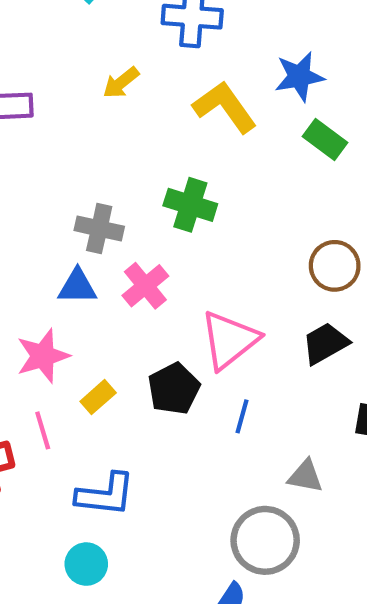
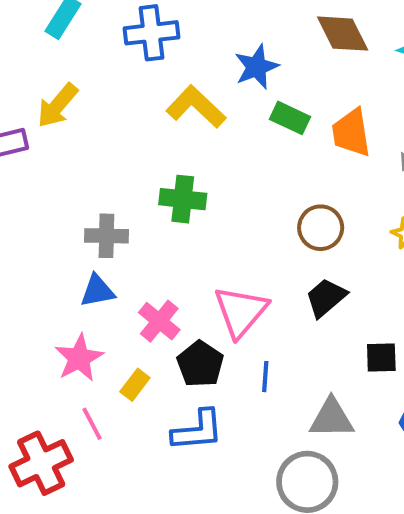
yellow arrow: (121, 83) -> (57, 106), moved, size x1.4
pink cross: (145, 286) -> (159, 321), moved
gray triangle: (305, 476) -> (332, 418), size x1.4
blue L-shape: (105, 495) -> (198, 430), moved

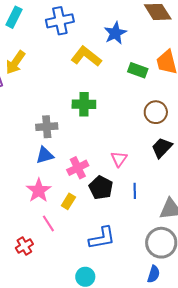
green rectangle: (290, 118) -> (138, 70), moved
pink triangle: (241, 311) -> (119, 159), size x0.6
pink cross: (159, 321) -> (78, 168), turned 30
blue L-shape: (198, 430) -> (102, 238), moved
red cross: (41, 463) -> (24, 246), size x0.6

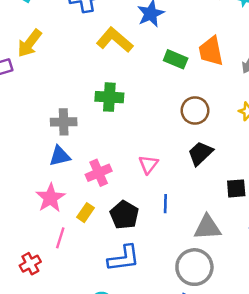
black pentagon: (101, 188) -> (124, 215), moved
pink line: (48, 223) -> (60, 238), turned 48

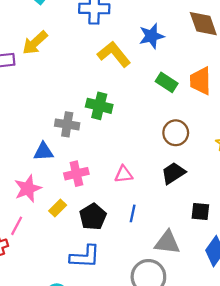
gray cross: (64, 122) -> (67, 124), moved
pink triangle: (148, 164) -> (124, 174), turned 36
pink line: (60, 238) -> (17, 226), moved

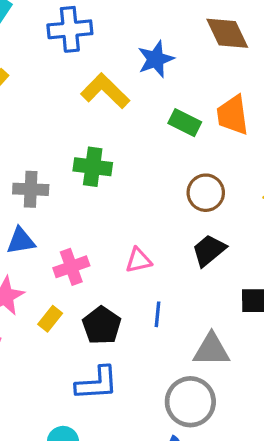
gray cross: (67, 124) -> (31, 189), moved

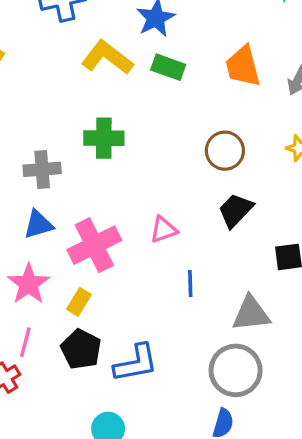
green rectangle: (185, 123) -> (168, 67), moved
pink cross: (71, 267) -> (94, 245), size x1.4
black pentagon: (102, 325) -> (81, 349), moved

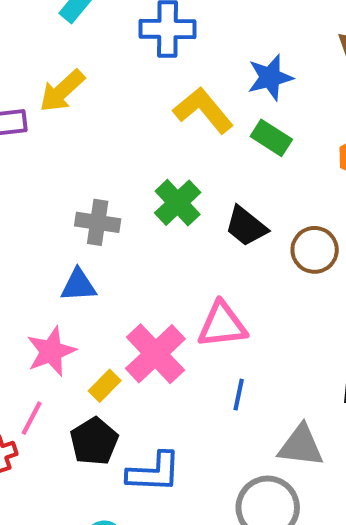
green cross: (104, 138) -> (178, 203), turned 33
black trapezoid: (236, 210) -> (246, 226), moved, turned -108
pink triangle: (163, 230) -> (222, 325), size x1.5
pink cross: (94, 245) -> (155, 354), moved, turned -30

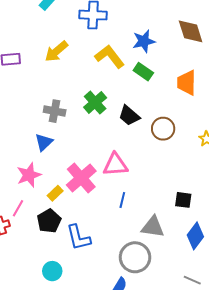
yellow arrow: (62, 91) -> (56, 51), moved
blue triangle: (79, 285) -> (44, 142), turned -42
blue L-shape: (154, 472) -> (78, 238), turned 72

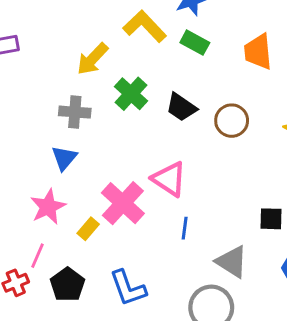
yellow arrow: (56, 51) -> (92, 59), moved
pink triangle: (115, 165) -> (169, 179), turned 44
black pentagon: (49, 221) -> (67, 285), moved
gray triangle: (153, 227) -> (232, 262), turned 30

